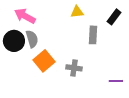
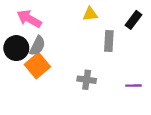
gray semicircle: (32, 39) -> (37, 46), turned 42
orange square: (44, 61) -> (37, 66), moved
purple line: (116, 81) -> (133, 86), moved

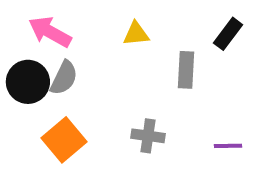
yellow triangle: (90, 14) -> (136, 34), moved
orange square: (37, 66) -> (64, 140), moved

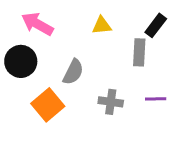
black rectangle: (228, 34) -> (156, 25), moved
gray semicircle: (64, 78) -> (73, 72), moved
purple line: (228, 146) -> (156, 99), moved

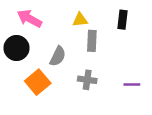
black rectangle: (156, 25) -> (123, 20), turned -30
gray rectangle: (139, 52) -> (92, 41), moved
purple line: (156, 99) -> (132, 85), moved

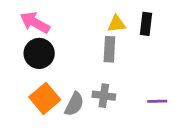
yellow triangle: (80, 20) -> (116, 24), moved
black circle: (16, 48) -> (39, 53), moved
gray semicircle: (58, 56) -> (74, 104), moved

